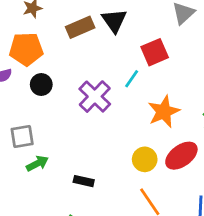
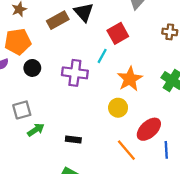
purple cross: (95, 97) -> (75, 73), turned -30
red ellipse: (181, 156) -> (149, 129), moved
yellow circle: (145, 159) -> (118, 108), moved

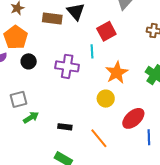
brown rectangle: (58, 20) -> (52, 18), turned 36
orange pentagon: (18, 42) -> (16, 37), turned -30
cyan line: (102, 56) -> (92, 51), turned -32
orange line: (126, 150) -> (99, 138), moved

